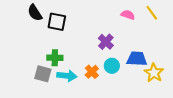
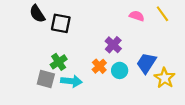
green cross: (55, 58) -> (59, 62), turned -35
blue trapezoid: (137, 59) -> (146, 63), turned -60
orange cross: (92, 72) -> (99, 66), moved

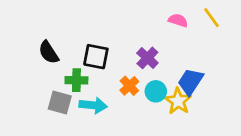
black semicircle: (37, 14) -> (49, 52), moved
black square: (61, 23) -> (96, 57), moved
green cross: (59, 62) -> (76, 80), turned 35
yellow star: (165, 78) -> (178, 101), moved

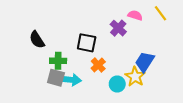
black square: (96, 57) -> (87, 43), moved
purple cross: (147, 58) -> (118, 28), moved
cyan circle: (156, 91) -> (117, 84), moved
gray square: (60, 102) -> (56, 78), moved

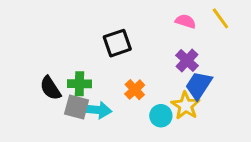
purple cross: (118, 28) -> (187, 61), moved
black semicircle: (37, 40) -> (50, 88), moved
black square: (87, 43) -> (117, 43), moved, turned -30

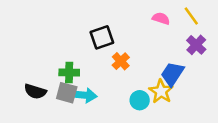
purple cross: (187, 61) -> (196, 45), moved
black semicircle: (50, 88) -> (35, 91), moved, turned -40
orange cross: (135, 90) -> (121, 61), moved

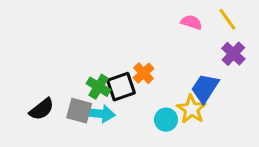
black square: (102, 37) -> (121, 87), moved
green cross: (69, 73) -> (99, 87), moved, turned 30
black semicircle: (35, 91) -> (42, 109), turned -55

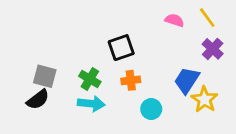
orange cross: (143, 73) -> (131, 80), moved, turned 36
black square: (121, 87) -> (121, 48), moved
yellow star: (191, 109) -> (204, 99), moved
gray square: (79, 111) -> (45, 76), moved

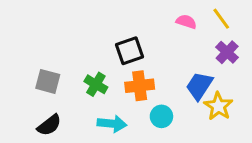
orange cross: (131, 80) -> (140, 86), size x1.4
black semicircle: (38, 99) -> (49, 125), moved
cyan arrow: (91, 104) -> (112, 124), moved

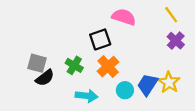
pink semicircle: (186, 22) -> (124, 17), moved, size x1.5
orange cross: (140, 86) -> (108, 67), turned -35
blue trapezoid: (199, 86) -> (148, 85), moved
black semicircle: (49, 125) -> (45, 78), moved

